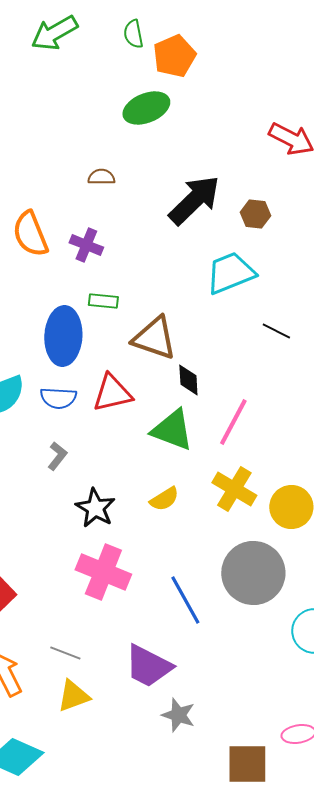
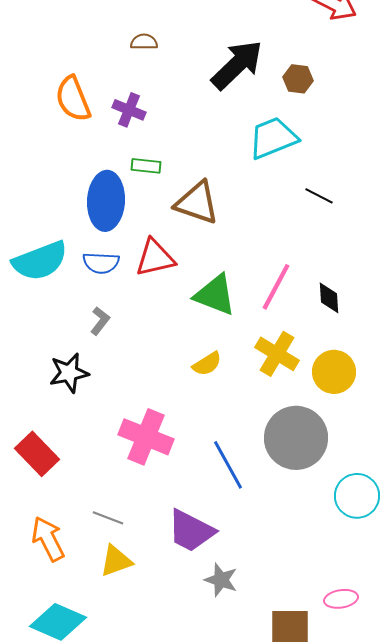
black diamond: (188, 380) -> (329, 298), moved
black star: (95, 508) -> (69, 373), moved, turned 30

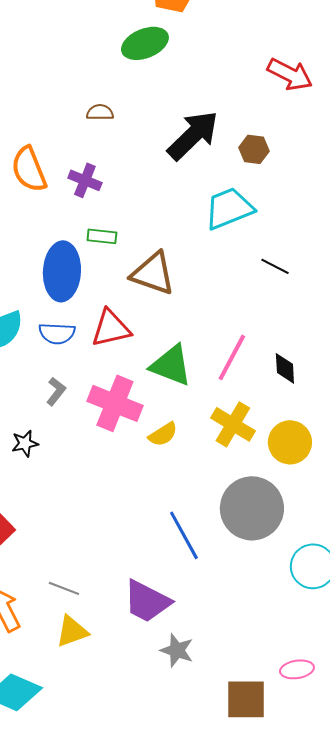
black star: (69, 373) -> (25, 443), size x0.7
pink cross: (146, 437) -> (115, 403), moved

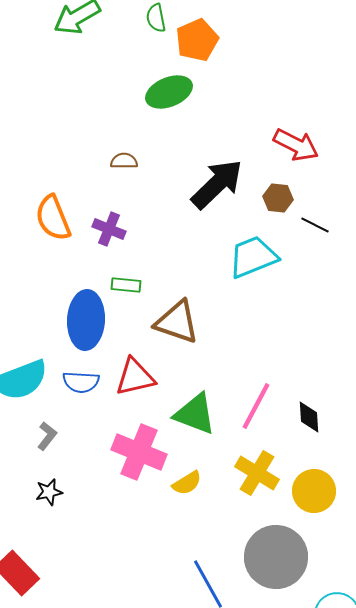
red arrow: (290, 74) -> (296, 145), moved
black line: (275, 266) -> (315, 225), moved
gray L-shape: (56, 391) -> (47, 436), moved

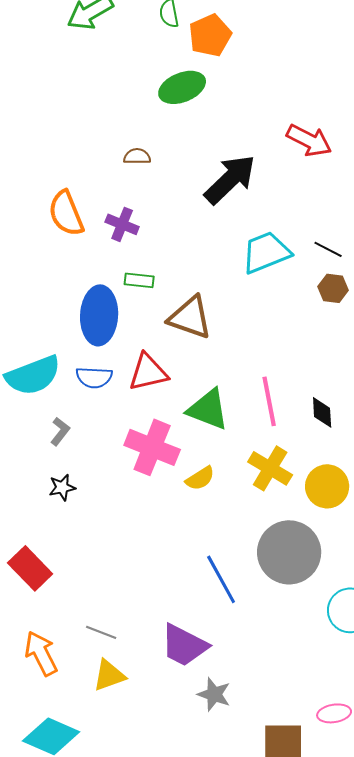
brown hexagon: (278, 198) -> (333, 288), moved
black line: (315, 225) -> (328, 249), moved
pink line: (256, 406) -> (269, 401), turned -39

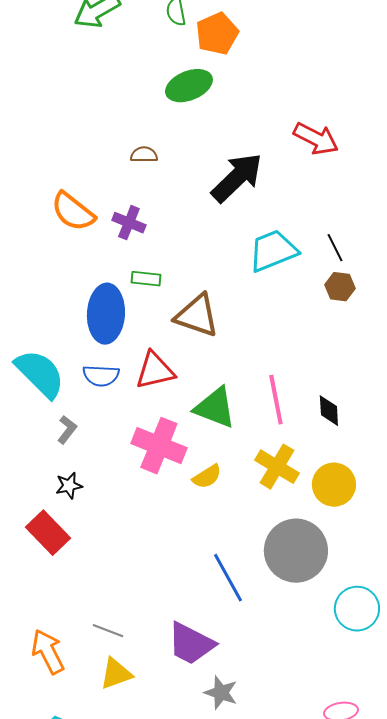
orange semicircle: (66, 213) -> (73, 212), turned -30
black line: (328, 249) -> (335, 248), turned 36
cyan semicircle: (33, 375) -> (40, 374), turned -114
red rectangle: (30, 568) -> (48, 533), moved

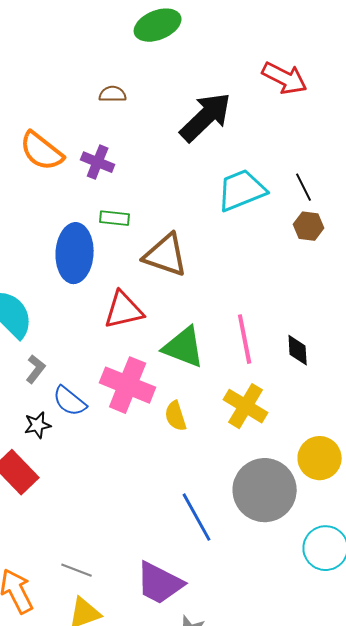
blue semicircle: (101, 376) -> (70, 401), moved, turned 36
yellow semicircle: (207, 477) -> (176, 416), turned 104
yellow circle: (334, 485) -> (320, 458), moved

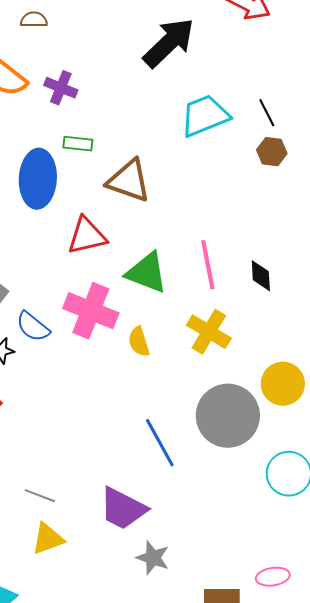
brown semicircle: (113, 94) -> (34, 20), moved

